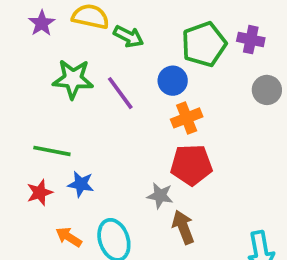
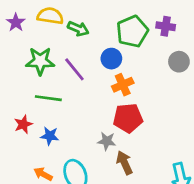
green line: (52, 151) -> (48, 98), moved
red star: (40, 193) -> (23, 124), moved

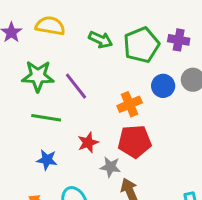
green arrow: (78, 29) -> (100, 40), moved
blue circle: (111, 59) -> (163, 86), moved
red star: (23, 124) -> (88, 143), moved

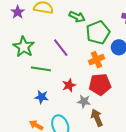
green pentagon: (141, 45) -> (98, 32), moved
green star: (38, 76) -> (24, 47), moved, turned 30

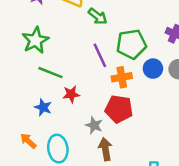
green arrow: (77, 17) -> (98, 16), moved
purple line: (61, 48) -> (100, 55), moved
red star: (69, 85) -> (71, 94), moved

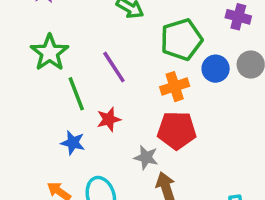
purple line: (100, 55) -> (114, 67), moved
green line: (50, 73) -> (76, 94), turned 55

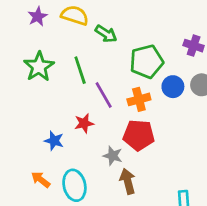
purple line: (114, 67) -> (104, 95), moved
green line: (76, 94) -> (80, 70), moved

